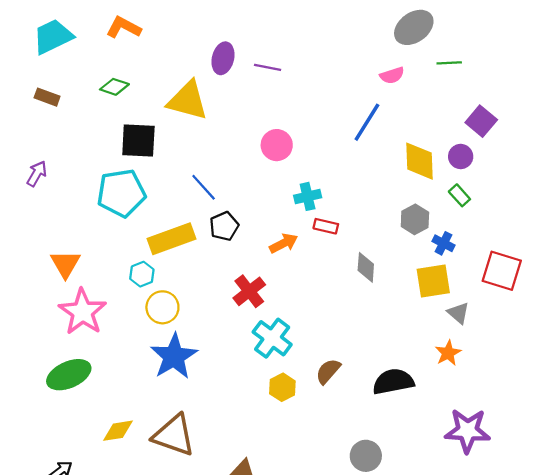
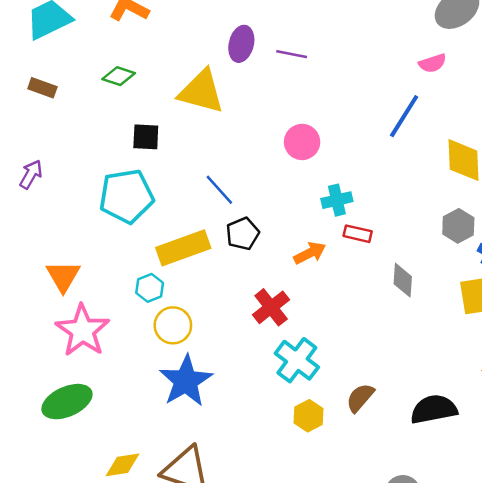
black square: (138, 141) -> (146, 137), size x0.7

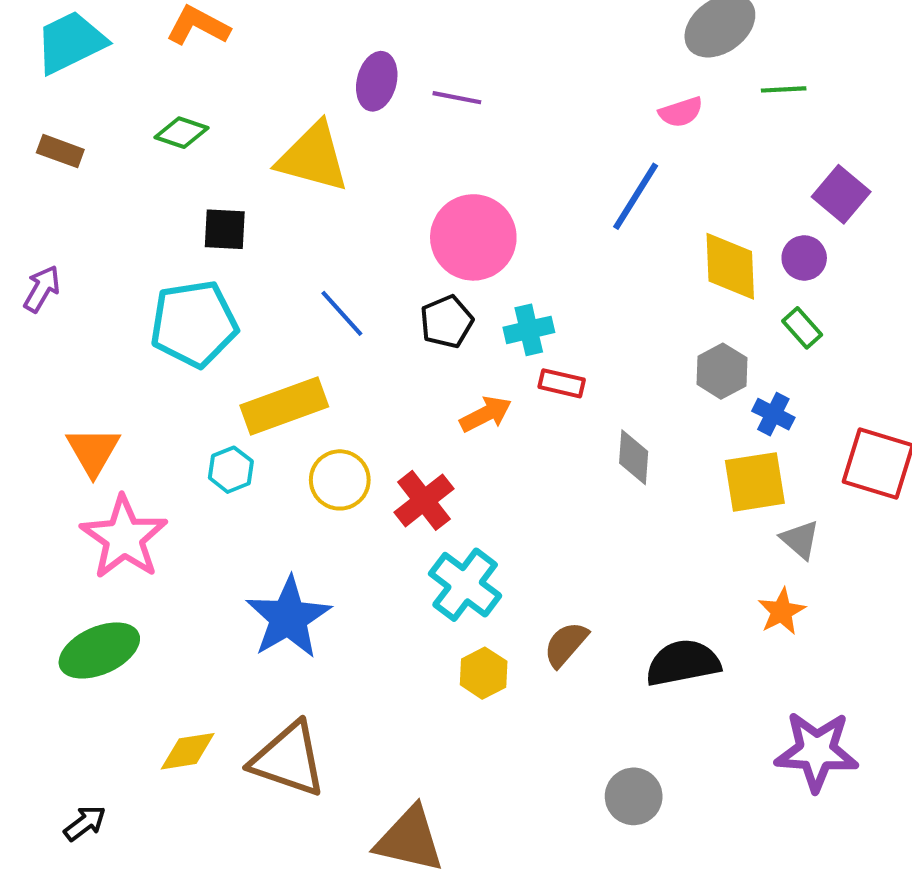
pink circle: (302, 142) -> (473, 237), size x1.5
black pentagon: (243, 234) -> (447, 322), moved
yellow circle: (173, 325) -> (340, 480), moved

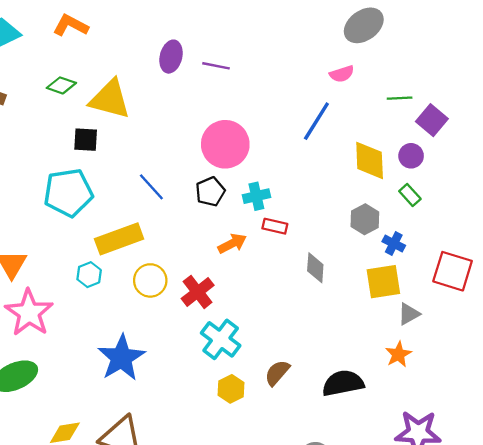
green line: (784, 89) -> (400, 98), moved
yellow triangle: (313, 157) -> (110, 99), moved
gray triangle: (800, 540) -> (409, 314), turned 50

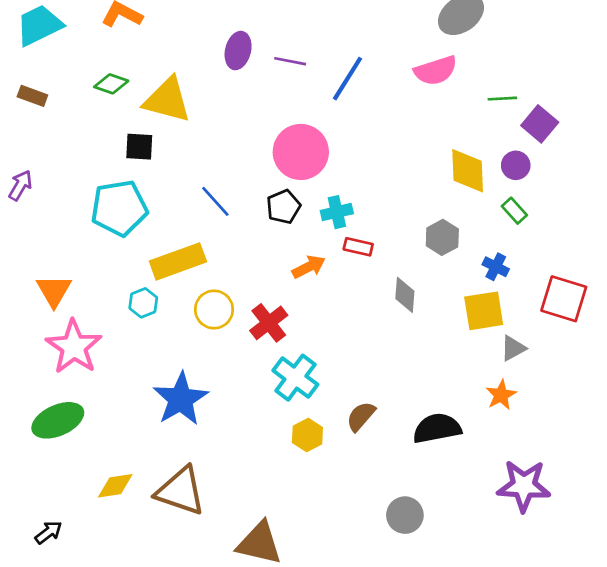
pink semicircle: (342, 74) -> (436, 71), size x1.5
blue line: (316, 121) -> (348, 79), moved
gray hexagon: (365, 219) -> (442, 237), moved

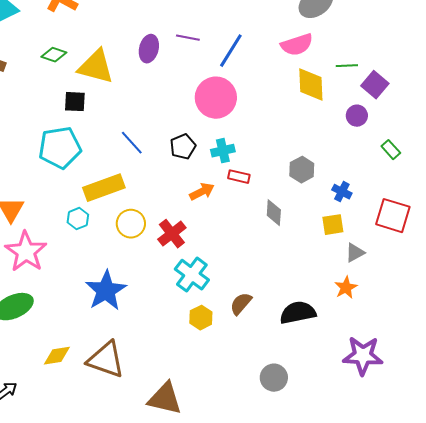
purple ellipse: (238, 51) -> (149, 49), moved
pink circle: (301, 152) -> (216, 98), moved
yellow diamond: (468, 171) -> (311, 85), moved
green rectangle: (514, 211) -> (391, 150), moved
yellow square: (484, 311) -> (333, 225), size x0.7

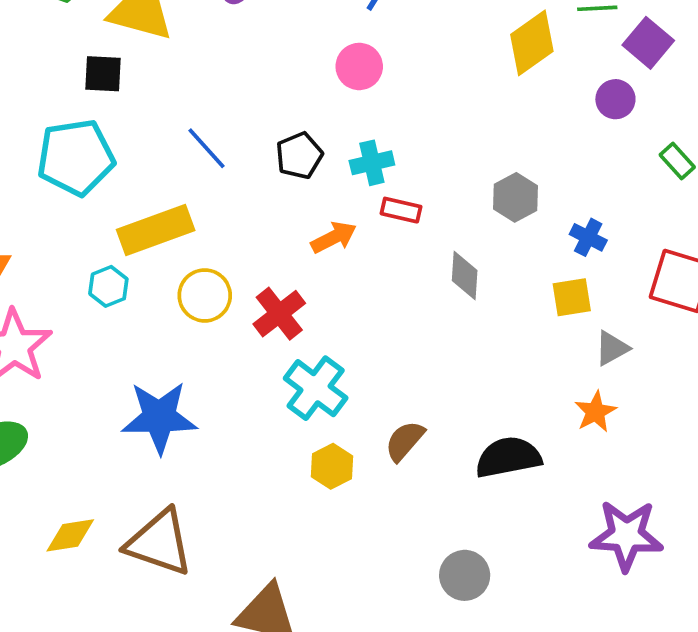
yellow diamond: (311, 85) -> (532, 43), turned 57
pink circle: (216, 98) -> (359, 66), size x0.6
blue star: (106, 291) -> (159, 417), turned 30

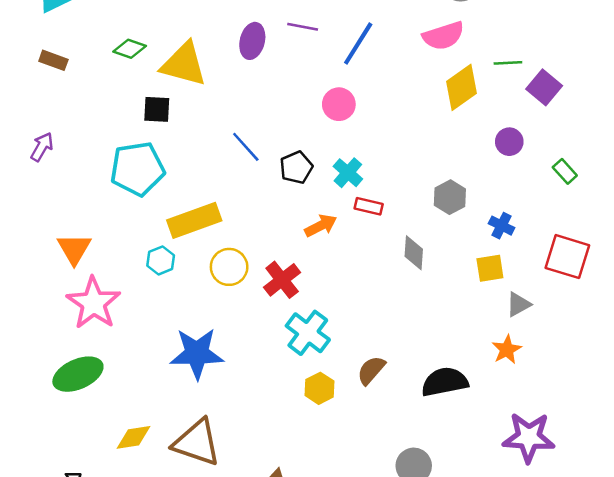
purple circle: (615, 99) -> (509, 142), moved
blue line: (207, 148) -> (246, 147), moved
cyan cross: (372, 163) -> (348, 173), turned -36

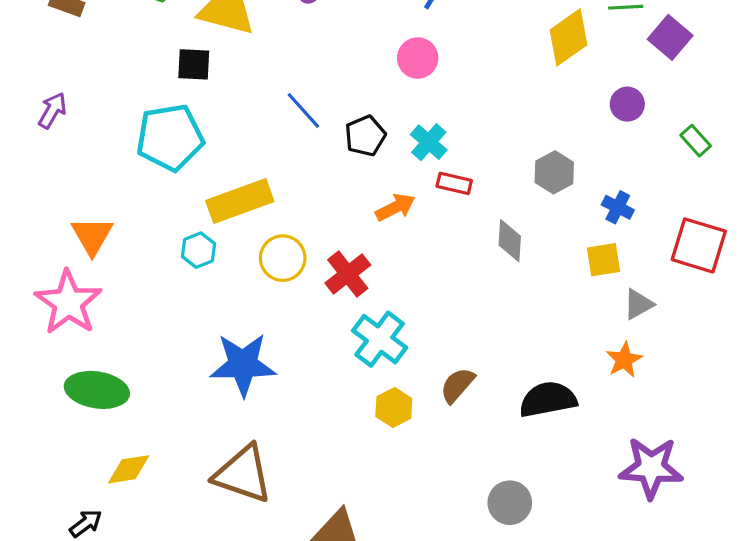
pink star: (93, 303) -> (68, 303), moved
green ellipse: (78, 374) -> (97, 390), turned 33
yellow diamond: (134, 437) -> (129, 469), moved

